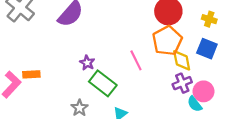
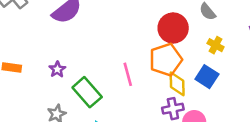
purple star: (87, 63) -> (57, 69), moved

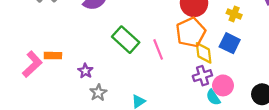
purple star: (57, 69) -> (85, 71), moved
green rectangle: (87, 92) -> (126, 40), moved

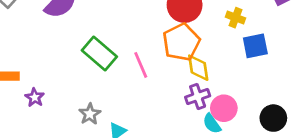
blue square: (230, 43) -> (255, 46), moved, turned -36
purple star: (85, 71) -> (35, 97), moved
gray star: (98, 93) -> (90, 114), moved

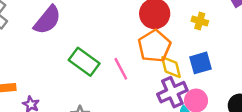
blue square: (255, 46) -> (201, 63), moved
purple cross: (198, 96) -> (172, 92), size x1.4

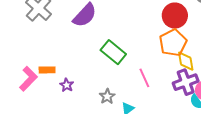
pink line: (121, 69) -> (144, 78), moved

